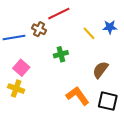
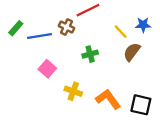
brown semicircle: (100, 70) -> (132, 52), moved
yellow cross: (16, 89) -> (73, 91), moved

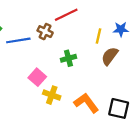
yellow line: (121, 32) -> (99, 36), turned 56
pink square: (47, 69) -> (37, 77), moved

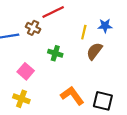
green cross: (68, 58) -> (55, 53), turned 32
yellow cross: (52, 95) -> (21, 99), moved

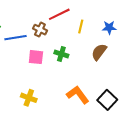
yellow line: (84, 32) -> (81, 26), moved
pink square: (26, 71) -> (36, 57), moved, turned -35
black square: (103, 101) -> (107, 100), turned 30

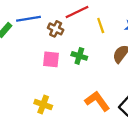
yellow line: (81, 26) -> (101, 26), turned -32
blue line: (16, 38) -> (29, 19), moved

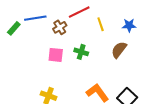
brown cross: (56, 29) -> (60, 27), turned 32

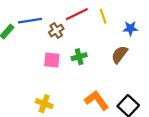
yellow line: (101, 24) -> (103, 16), moved
green cross: (81, 52) -> (79, 57), turned -32

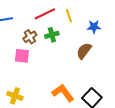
brown cross: (56, 31) -> (30, 37), moved
green cross: (79, 57) -> (52, 35), moved

